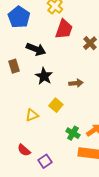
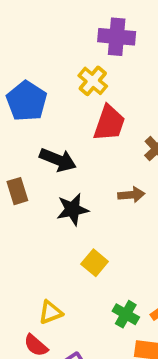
black star: (44, 76) -> (73, 209), turned 30
brown arrow: (76, 83) -> (131, 195), moved
yellow triangle: (32, 115) -> (50, 312), moved

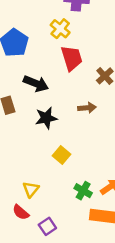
red trapezoid: (109, 123) -> (72, 58), turned -36
yellow triangle: (50, 312) -> (31, 189), turned -30

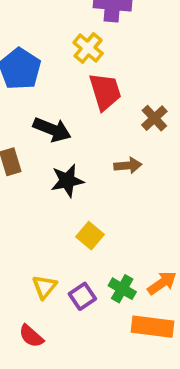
red semicircle: (21, 212) -> (31, 336), moved
purple square: (47, 226) -> (82, 296), moved

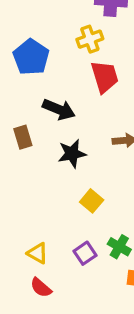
yellow cross: (88, 48) -> (90, 39), turned 30
yellow triangle: (44, 287) -> (38, 253), moved, turned -40

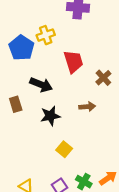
yellow cross: (90, 39) -> (46, 35), moved

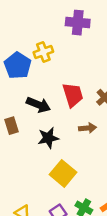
red trapezoid: (73, 62) -> (73, 95), moved
yellow square: (64, 149) -> (63, 173), size x1.5

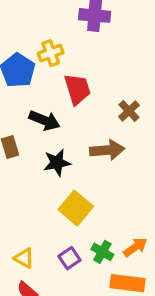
red trapezoid: (73, 95) -> (77, 89), moved
brown arrow: (88, 128) -> (107, 150), size x1.5

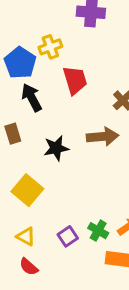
black arrow: (44, 120) -> (32, 98), moved, turned -140
yellow square: (76, 208) -> (27, 190), moved

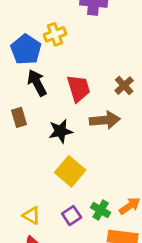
red trapezoid: (75, 80) -> (78, 88), moved
yellow square: (27, 190) -> (70, 171), moved

